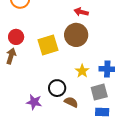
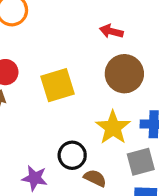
brown circle: (76, 35) -> (124, 74), moved
yellow star: (82, 71) -> (113, 128), size x1.5

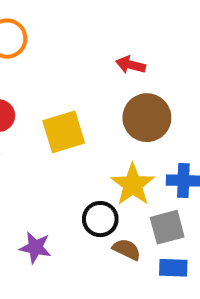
black circle: (72, 155) -> (100, 219), moved
brown semicircle: (95, 178) -> (127, 249), moved

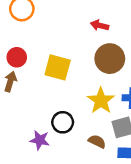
yellow square: (64, 132) -> (58, 67), turned 32
black circle: (100, 219) -> (63, 122), moved

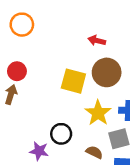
yellow square: (58, 67) -> (73, 81), moved

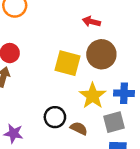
purple star: (39, 151) -> (13, 133), moved
brown semicircle: (94, 152) -> (79, 128), moved

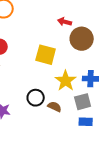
brown circle: (101, 54) -> (82, 39), moved

